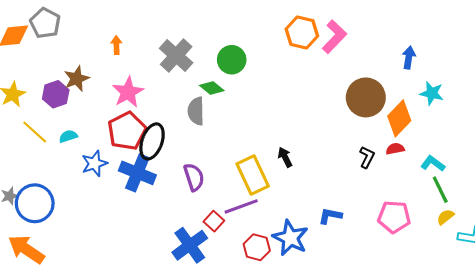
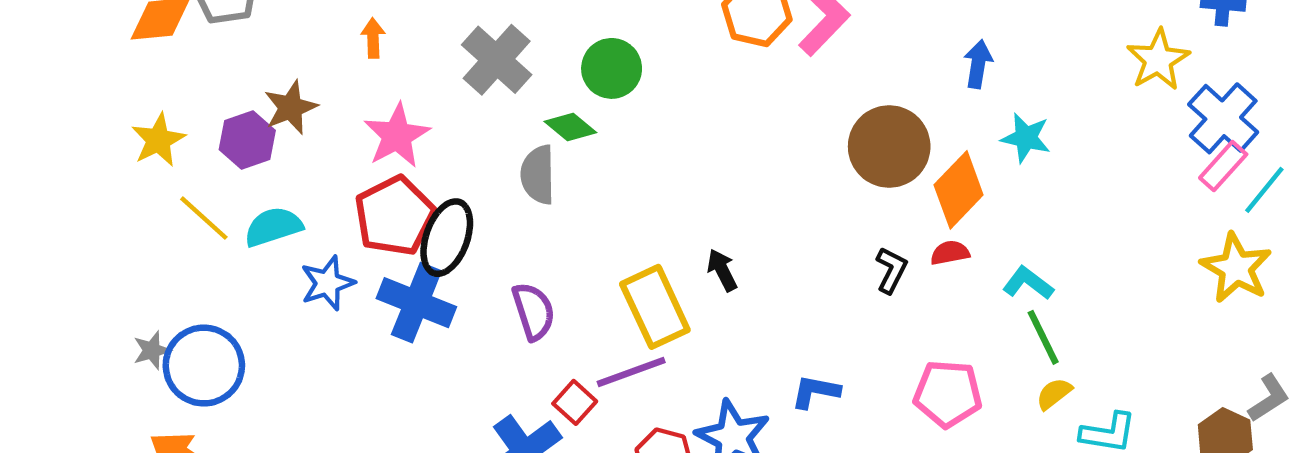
cyan semicircle: (68, 136) -> (273, 227), size x1.5

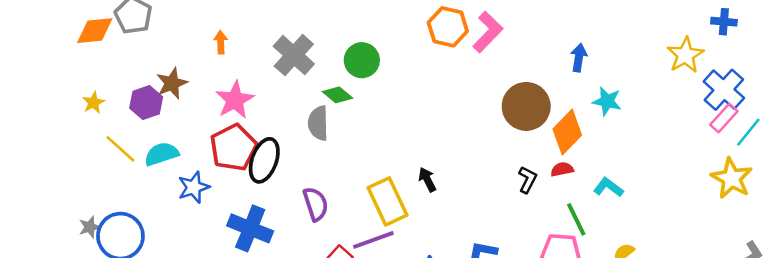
yellow star: (158, 140) -> (94, 103), size x0.7
blue cross: (416, 303) -> (250, 228), moved
green line: (1043, 337) -> (576, 219), moved

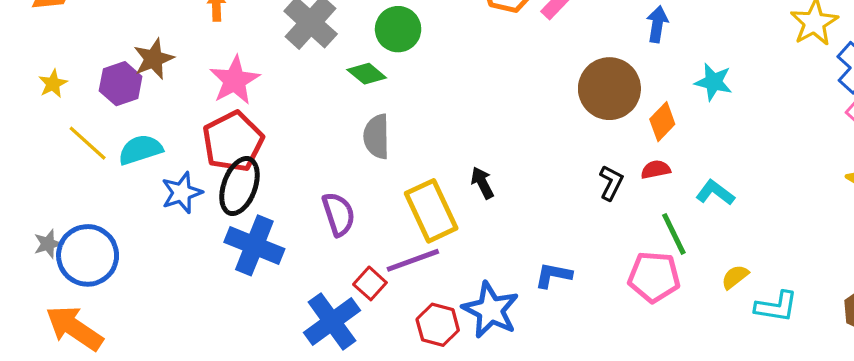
blue arrow: (579, 58) -> (657, 24), moved
gray semicircle: (318, 123) -> (377, 136), moved
orange diamond: (567, 132) -> (662, 122), size x0.7
black ellipse: (264, 160) -> (240, 186), moved

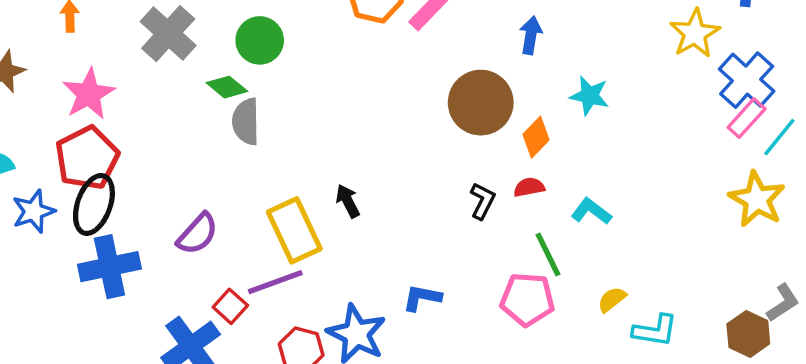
gray semicircle: (377, 136) -> (246, 122), moved
purple semicircle: (339, 214) -> (198, 234), turned 60
blue cross: (254, 245) -> (109, 267), turned -34

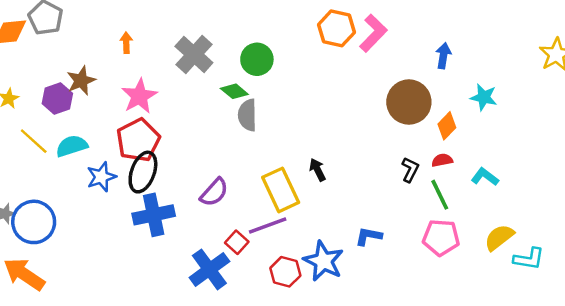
green line: (548, 255) -> (440, 195), moved
yellow semicircle: (612, 299) -> (499, 237), size x1.5

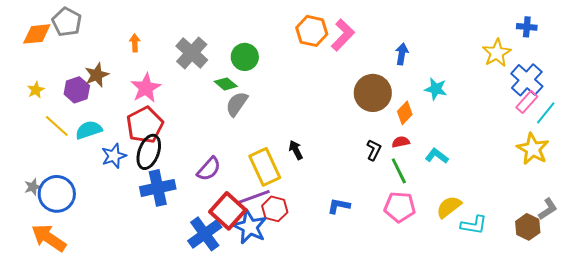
gray semicircle: (247, 115) -> (237, 104), turned 36
red square: (237, 242) -> (228, 211), size x1.8
blue star: (323, 261) -> (250, 227), moved
red hexagon: (285, 272) -> (275, 209), moved

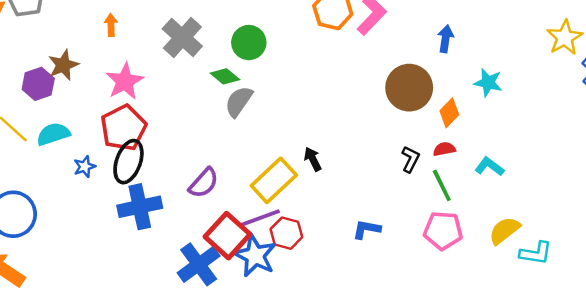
blue star: (114, 156) -> (85, 167), size x0.7
yellow rectangle: (265, 167) -> (274, 180), turned 72

